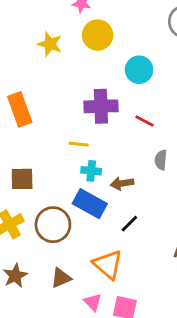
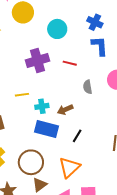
yellow line: (79, 144) -> (22, 95), moved
brown circle: (53, 225) -> (31, 162), moved
orange triangle: (108, 264) -> (69, 167), turned 50

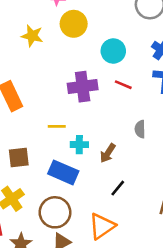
red line: (70, 63) -> (123, 85), moved
brown arrow: (65, 110) -> (108, 153), turned -42
blue rectangle: (47, 129) -> (63, 172), moved

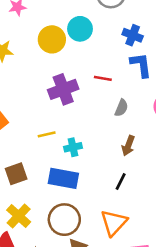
yellow circle: (74, 24) -> (52, 39), moved
cyan circle: (113, 51) -> (80, 29), moved
gray semicircle: (140, 129) -> (121, 108), moved, turned -144
brown arrow: (108, 153) -> (128, 146), moved

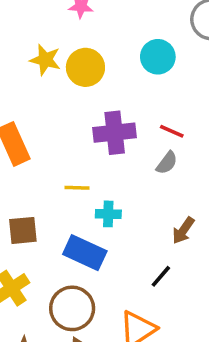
yellow circle: (52, 39) -> (85, 67), moved
gray semicircle: (121, 108) -> (167, 163), moved

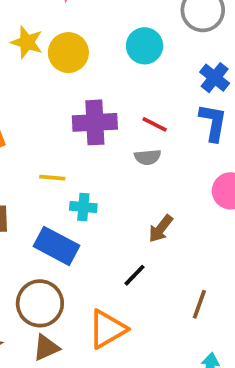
gray semicircle: (167, 163) -> (148, 157), turned 45

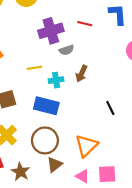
gray semicircle: (148, 157) -> (67, 50), moved
brown arrow: (161, 229) -> (81, 74), moved
black line: (135, 275) -> (110, 108), moved, turned -56

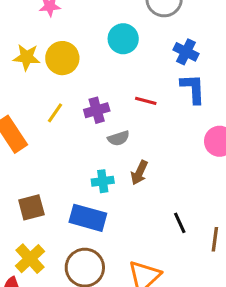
purple cross: (51, 31) -> (97, 110), size x0.7
yellow line: (34, 68) -> (55, 113), moved, turned -48

